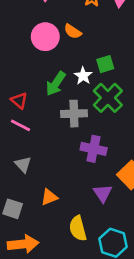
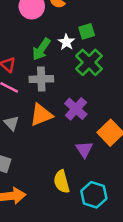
gray cross: (74, 114) -> (41, 79), moved
purple cross: (94, 149) -> (76, 109), turned 30
orange triangle: (49, 197) -> (41, 115), moved, size x1.5

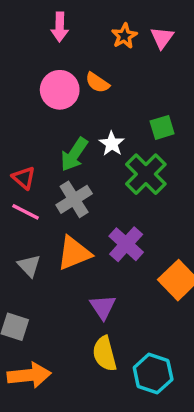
green square: (87, 31) -> (162, 127), moved
gray cross: (41, 79) -> (74, 199), turned -30
purple triangle: (84, 149) -> (103, 307), moved

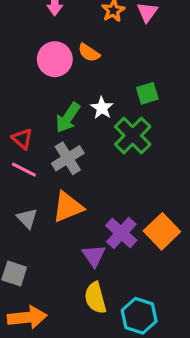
purple cross: (126, 244) -> (121, 233), moved

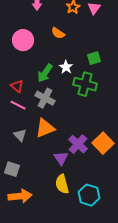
pink circle: (55, 59) -> (23, 40), moved
green cross: (133, 136) -> (85, 84), turned -30
gray cross: (68, 158) -> (45, 98), turned -30

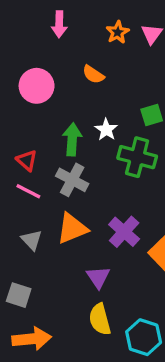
green arrow: (45, 73) -> (72, 139), turned 150
purple cross: (78, 144) -> (124, 232), moved

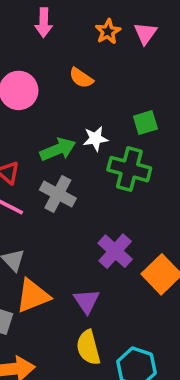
white star: (106, 130) -> (95, 139), turned 30
green arrow: (72, 139) -> (58, 149), turned 64
orange triangle: (72, 229) -> (33, 296), moved

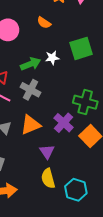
green square: (145, 123) -> (81, 48), size x1.6
green cross: (129, 169) -> (85, 102), moved
orange triangle: (33, 296) -> (31, 125), moved

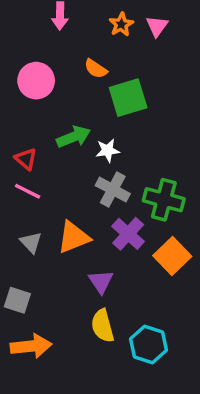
green square: (81, 48) -> (128, 98), moved
white star: (52, 58) -> (108, 150), moved
gray cross: (31, 90) -> (113, 190), moved

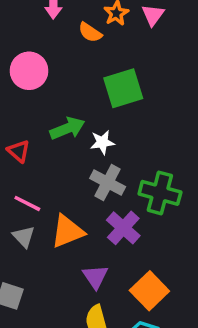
orange semicircle: (96, 69) -> (90, 32), moved
pink line: (28, 191) -> (27, 203), moved
orange square: (172, 256) -> (149, 291), moved

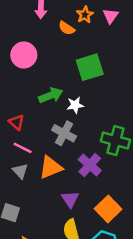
red triangle: (19, 151) -> (16, 122), moved
gray cross: (108, 182) -> (64, 133), moved

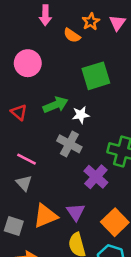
red triangle: (16, 122) -> (19, 112), moved
orange triangle: (51, 167) -> (45, 216), moved

